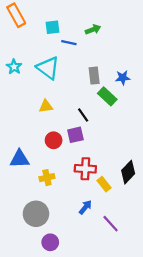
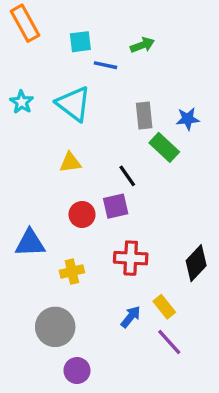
yellow rectangle: (104, 184) -> (164, 307), moved

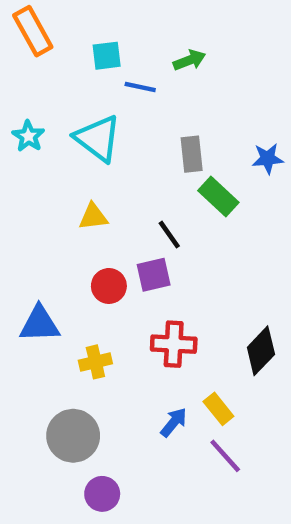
blue star: (188, 119) -> (268, 159), moved

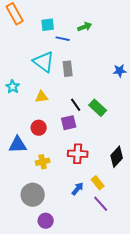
cyan star: (28, 136) -> (13, 87), moved
gray rectangle: (192, 154) -> (68, 69), moved
green rectangle: (218, 197) -> (98, 108), moved
red circle: (109, 286) -> (39, 128), moved

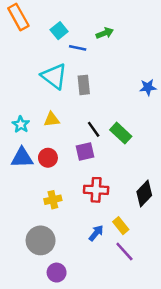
cyan square: (48, 25) -> (59, 31), turned -32
cyan star: (13, 87) -> (21, 124), moved
blue triangle: (18, 145) -> (22, 158), moved

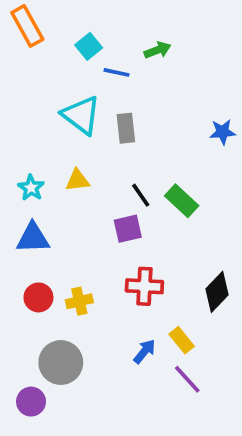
red circle: (48, 158) -> (38, 297), moved
purple circle: (57, 273) -> (31, 402), moved

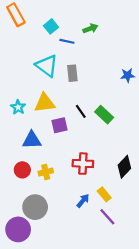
yellow triangle: (78, 180) -> (45, 103), size x1.5
purple square: (128, 229) -> (60, 125), moved
blue triangle: (33, 238) -> (32, 140), moved
purple circle: (31, 402) -> (18, 229), size x1.5

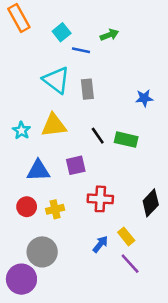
blue star: (128, 75) -> (144, 98), moved
green rectangle: (104, 115) -> (126, 140), turned -30
purple square: (60, 125) -> (76, 165), moved

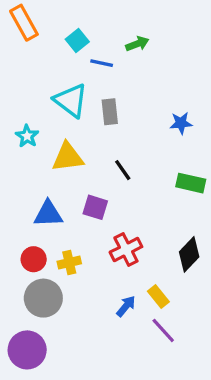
cyan star: (21, 130) -> (27, 136), moved
green rectangle: (126, 140) -> (191, 183), moved
purple square: (76, 165) -> (95, 207), turned 30
red cross: (100, 199) -> (126, 249), turned -30
gray circle: (42, 252) -> (43, 298), moved

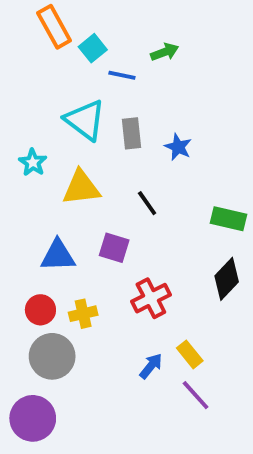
orange rectangle: (24, 23) -> (54, 27), moved
blue star: (181, 123) -> (178, 147), moved, turned 30
black diamond: (189, 254) -> (227, 279), moved

